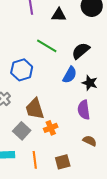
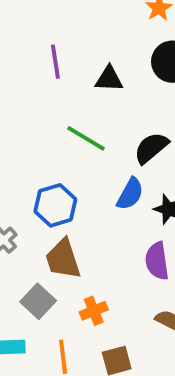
blue hexagon: (22, 70) -> (55, 205), moved
orange cross: (51, 128) -> (94, 311), moved

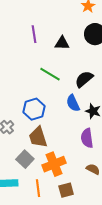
blue semicircle: (130, 194) -> (73, 103), turned 126
orange cross: (94, 311) -> (54, 164), size x1.6

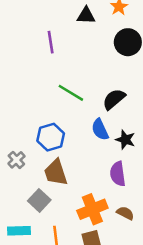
black triangle: (62, 43) -> (86, 16), moved
orange cross: (54, 164) -> (92, 209), moved

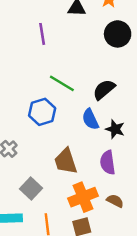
blue hexagon: (51, 137) -> (42, 112), moved
brown trapezoid: (56, 173) -> (66, 161), moved

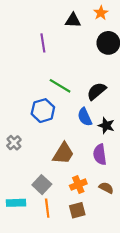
brown trapezoid: (66, 161) -> (63, 153), turned -130
gray square: (31, 188) -> (42, 185), moved
orange cross: (83, 197) -> (78, 185), size x0.7

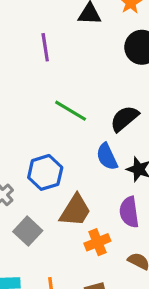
blue hexagon: (43, 111) -> (45, 172), moved
gray square: (42, 185) -> (28, 231), moved
orange cross: (78, 185) -> (97, 242), moved

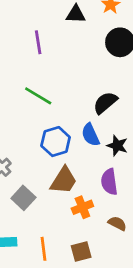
green line: (71, 111) -> (38, 96), moved
blue hexagon: (45, 172) -> (56, 142), moved

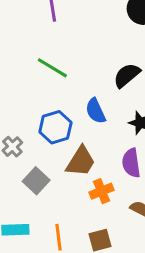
blue semicircle: (90, 135) -> (96, 111), moved
blue hexagon: (56, 142) -> (55, 127), moved

